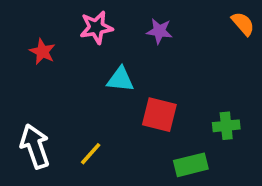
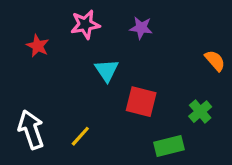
orange semicircle: (243, 24) -> (215, 61), moved
cyan triangle: (120, 79) -> (107, 70), turned 50
green cross: (226, 126) -> (200, 112), turned -35

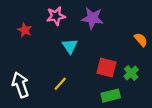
purple star: (141, 28) -> (92, 18), size x1.5
red square: (141, 102) -> (106, 68), moved
yellow line: (80, 136) -> (60, 84), moved

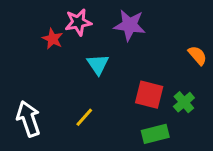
red star: (25, 30) -> (53, 39), moved

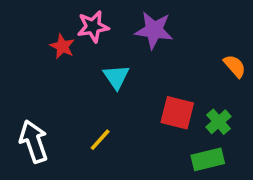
green rectangle: (155, 134) -> (208, 159), moved

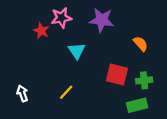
orange semicircle: (235, 66) -> (141, 44), moved
green cross: (219, 122) -> (144, 80), turned 35
white arrow: (34, 141) -> (22, 93), size x0.6

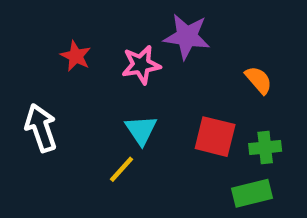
pink star: (61, 18) -> (141, 65), moved
cyan triangle: (77, 51) -> (141, 130), moved
white arrow: (22, 93) -> (41, 128), moved, size x1.5

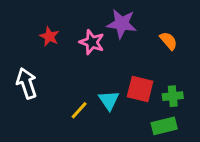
pink star: (141, 65) -> (92, 42), turned 30
orange semicircle: (259, 80) -> (168, 41), moved
cyan triangle: (141, 130) -> (109, 100), moved

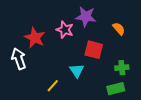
red star: (49, 36) -> (35, 38), moved, size x1.5
red square: (140, 89) -> (94, 50), moved
yellow line: (79, 110) -> (53, 86), moved

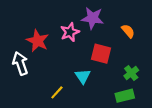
pink star: (65, 30) -> (70, 32), turned 30
green cross: (122, 68) -> (131, 73), turned -32

